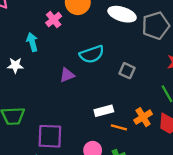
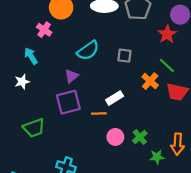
orange cross: (143, 117) -> (150, 81), moved
orange line: (119, 127) -> (99, 114), moved
purple square: (50, 136) -> (68, 102), moved

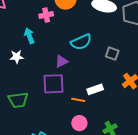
pink cross: (44, 30) -> (46, 15), turned 32
pink circle: (115, 137) -> (79, 123), moved

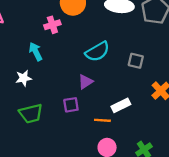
purple triangle: (61, 61) -> (85, 82), moved
purple square: (54, 84) -> (71, 105), size x0.6
green trapezoid: (18, 100) -> (31, 114), moved

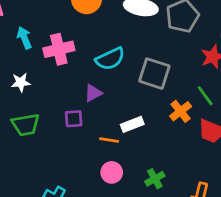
pink cross: (52, 25) -> (59, 49), moved, size x1.5
cyan arrow: (36, 52) -> (24, 38), moved
gray square: (136, 61) -> (154, 74), size x1.6

